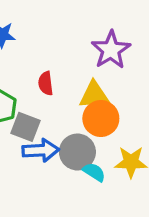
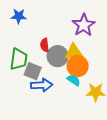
gray circle: (77, 152) -> (58, 56), moved
cyan semicircle: (94, 172) -> (74, 80), moved

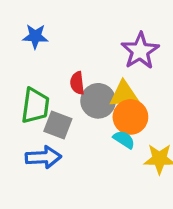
blue arrow: (42, 85) -> (43, 157), moved

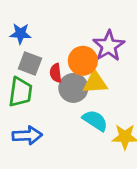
orange circle: (130, 117) -> (83, 61), moved
gray square: (58, 125) -> (30, 63), moved
cyan semicircle: (124, 140) -> (95, 121), size x1.4

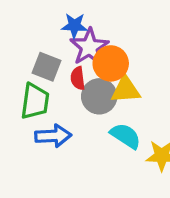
blue star: (20, 34) -> (74, 26), moved
purple star: (109, 46) -> (89, 47), moved
blue arrow: (27, 135) -> (53, 136), moved

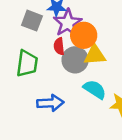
gray square: (46, 67) -> (32, 21), moved
blue arrow: (53, 136) -> (50, 103), moved

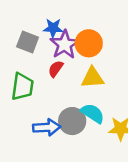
orange circle: (84, 35) -> (89, 43), moved
red semicircle: (59, 46) -> (56, 69), turned 42
gray circle: (75, 60) -> (72, 121), moved

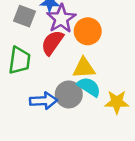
orange circle: (89, 43) -> (88, 31), moved
red semicircle: (56, 69) -> (52, 43), size x1.5
yellow triangle: (93, 78) -> (84, 68), moved

